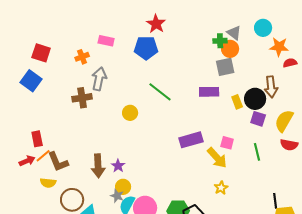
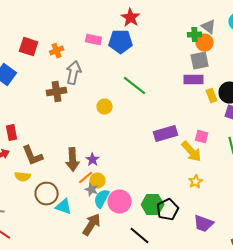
pink rectangle: (106, 41) -> (94, 40), moved
red square: (41, 53) -> (29, 47), moved
purple rectangle: (209, 92) -> (194, 80), moved
orange line: (43, 156) -> (86, 178), moved

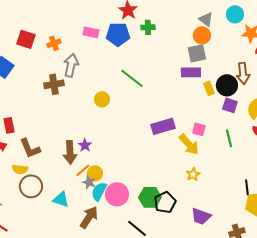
green cross: (195, 35) -> (148, 27), moved
purple star: (93, 160) -> (85, 145), moved
brown circle: (47, 194) -> (31, 186), moved

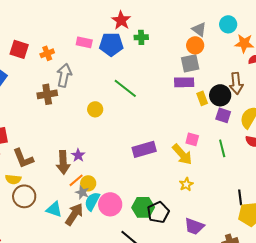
purple rectangle: (163, 126) -> (144, 149), moved
brown arrow: (89, 217) -> (74, 214), moved

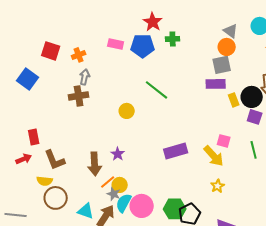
gray arrow: (64, 75) -> (85, 77), moved, size x0.7
purple star: (78, 155) -> (118, 154), moved

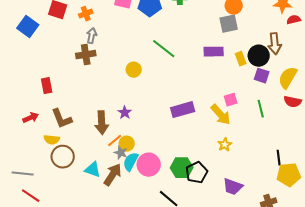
blue square: (28, 79) -> (28, 27), moved
purple rectangle: (216, 84) -> (214, 52), moved
red rectangle: (34, 137) -> (47, 86), moved
pink square: (224, 141) -> (231, 100), turned -32

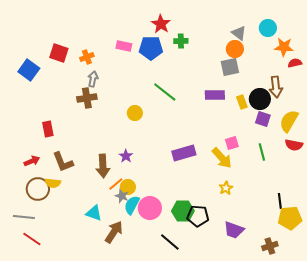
brown circle: (63, 157) -> (38, 189), moved
black pentagon: (197, 173) -> (198, 216), turned 30
brown arrow: (113, 175) -> (114, 232), moved

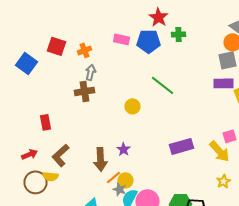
purple rectangle: (215, 95) -> (224, 83), moved
brown L-shape: (63, 162) -> (60, 155), turned 70

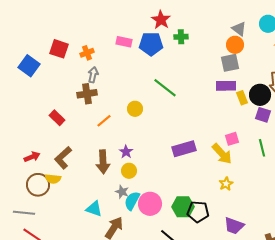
red rectangle: (46, 122) -> (57, 118), moved, turned -35
orange line: (114, 177) -> (104, 121), moved
yellow circle: (126, 180) -> (129, 171), moved

